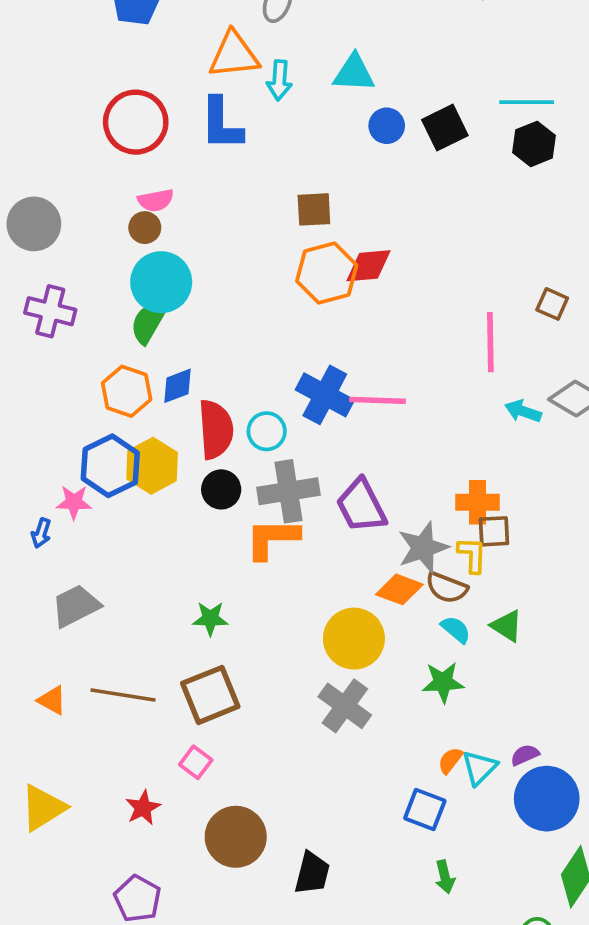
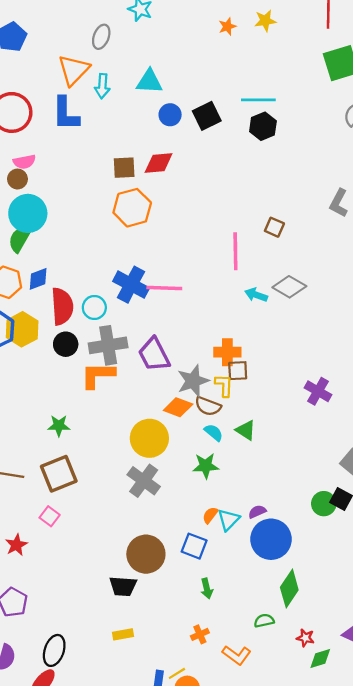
orange triangle: (234, 55) -> (74, 70), turned -40
red diamond: (368, 266) -> (159, 163), moved
brown circle: (236, 837) -> (146, 554), moved
black trapezoid: (312, 873) -> (123, 586), turned 80

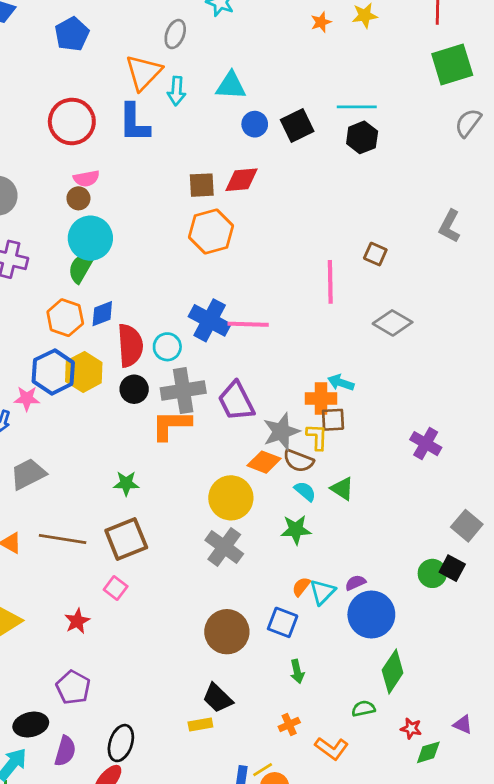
cyan arrow: (256, 295) -> (341, 383), moved
black trapezoid: (123, 586) -> (218, 698), moved, turned 40

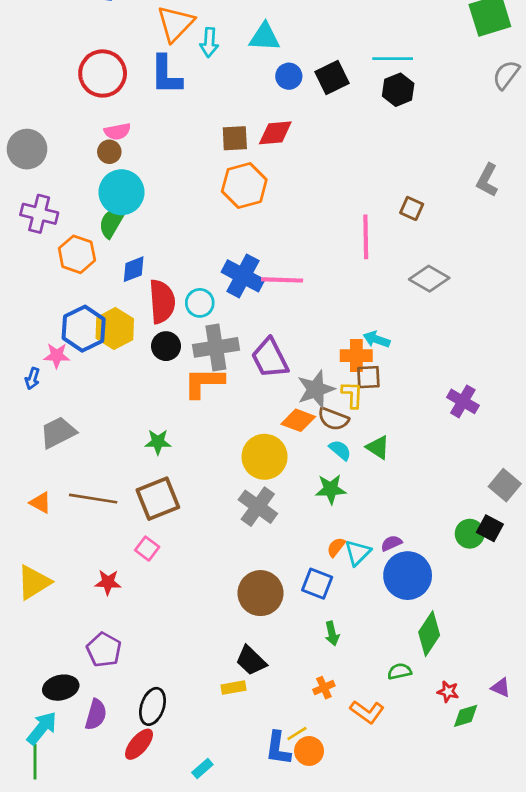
orange hexagon: (65, 318) -> (77, 254), moved
red star: (77, 621) -> (108, 582), turned 30

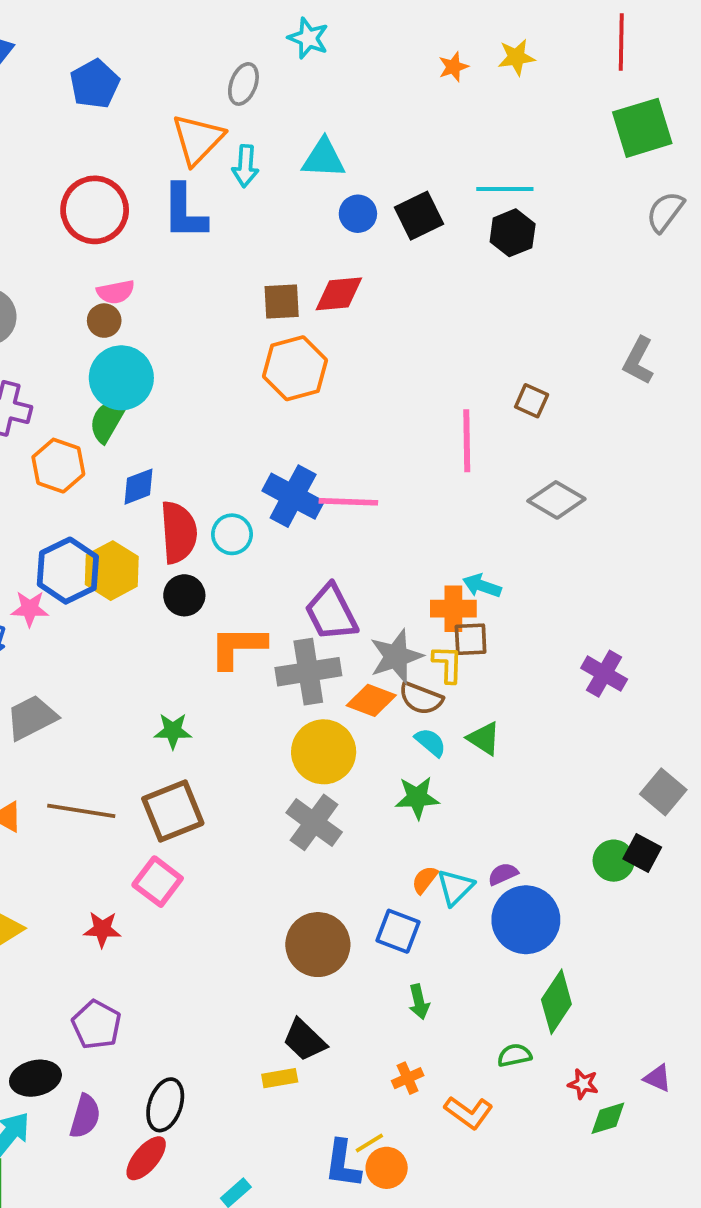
gray cross: (216, 347) -> (308, 672), moved
pink square: (147, 549) -> (158, 882), size x1.4

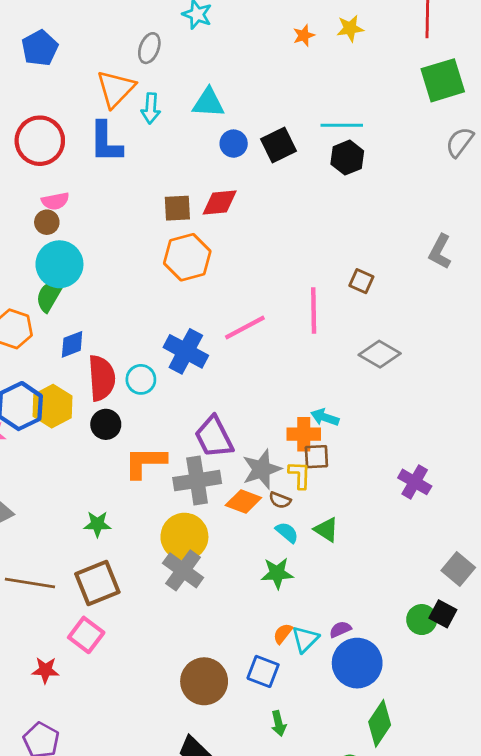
pink line: (348, 502) -> (245, 327), moved, turned -30
brown semicircle: (421, 698) -> (280, 500), size x0.7
yellow circle: (324, 752) -> (184, 537), moved
gray cross: (314, 822) -> (183, 570), moved

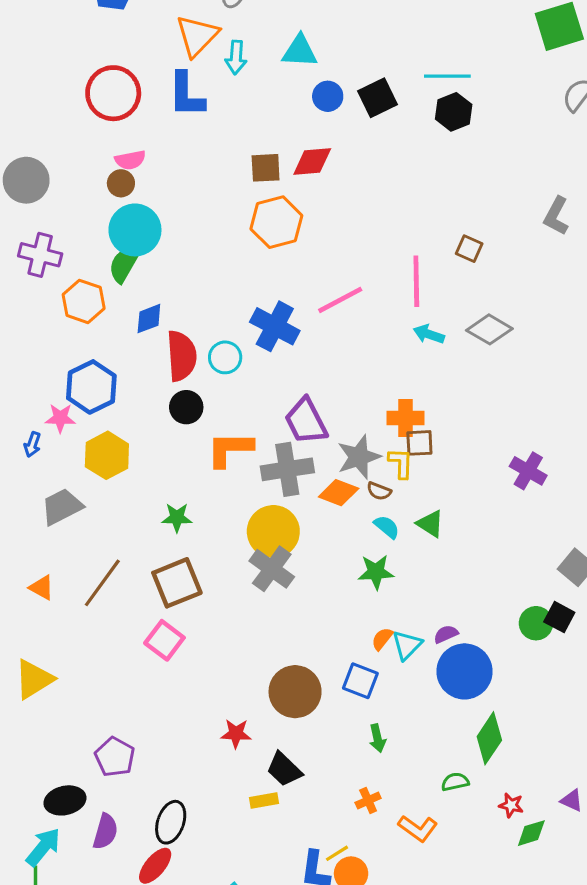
yellow hexagon: (52, 406) -> (107, 455), moved
cyan arrow: (325, 417) -> (429, 334), moved
brown line: (30, 583) -> (102, 583), turned -63
red star: (45, 670) -> (236, 734), moved

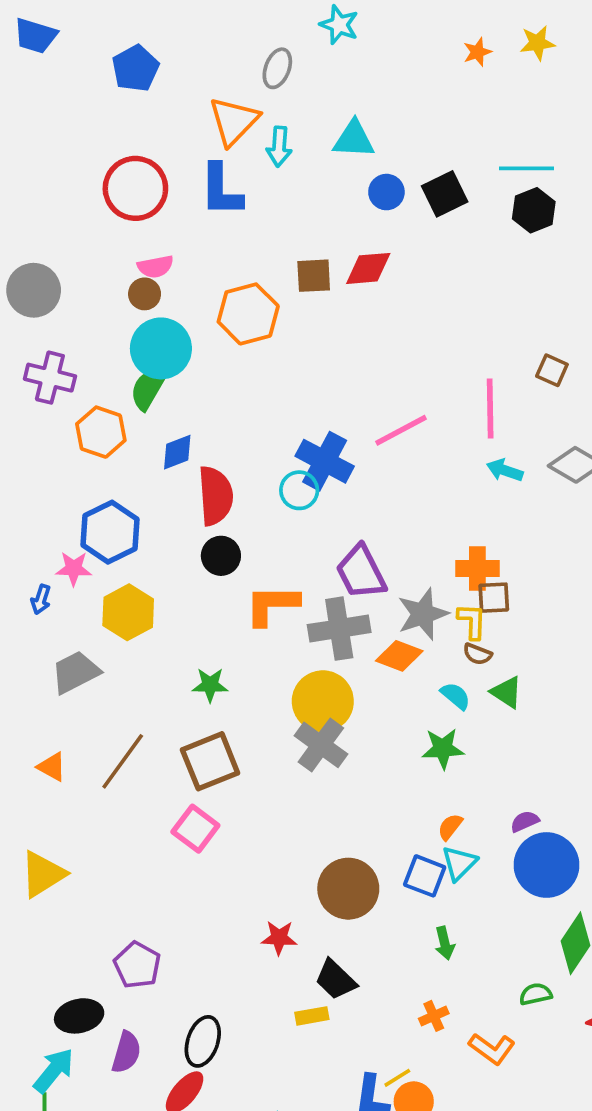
orange hexagon: (276, 222) -> (248, 314), moved
cyan circle: (225, 357) -> (299, 490), moved
brown semicircle: (379, 491) -> (477, 654), moved
cyan triangle: (407, 645) -> (459, 863), moved

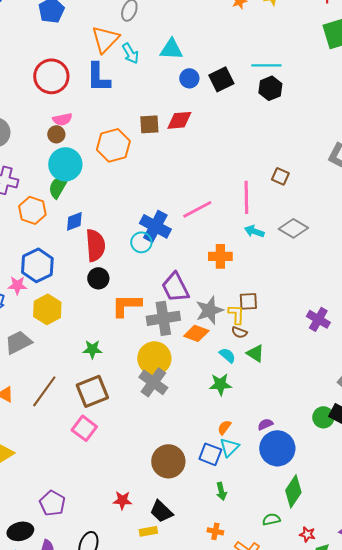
cyan arrow: (279, 147) -> (130, 53), turned -35
orange cross: (477, 569) -> (220, 256), moved
red star: (279, 938) -> (122, 500), moved
orange cross: (434, 1016) -> (215, 531), turned 35

